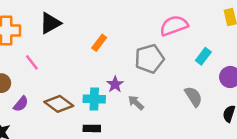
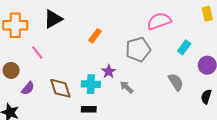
brown diamond: (59, 104) -> (60, 88), turned 35

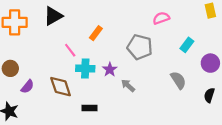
pink semicircle: (159, 21) -> (161, 18), size x0.7
gray pentagon: (138, 49) -> (140, 47), turned 30
pink line: (37, 53) -> (70, 50), moved
cyan cross: (91, 84) -> (85, 68), moved

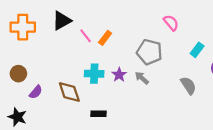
pink semicircle: (161, 18) -> (171, 23), turned 70
pink line: (70, 50) -> (86, 36), moved
gray arrow: (128, 86) -> (142, 78), moved

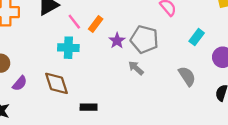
cyan cross: (94, 74) -> (68, 48), moved
purple star: (119, 75) -> (117, 41), moved

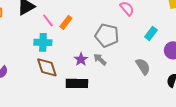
purple star: (117, 41) -> (81, 59), moved
brown diamond: (56, 83) -> (47, 67), moved
black rectangle: (89, 107) -> (77, 83), moved, size x1.5

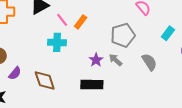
gray pentagon: (107, 35) -> (123, 35), turned -30
gray semicircle: (143, 66) -> (149, 62), moved
brown diamond: (47, 67) -> (45, 80), moved

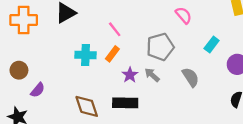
pink line: (62, 20) -> (115, 29), moved
orange rectangle: (81, 22) -> (112, 54), moved
brown diamond: (45, 80) -> (87, 106), moved

